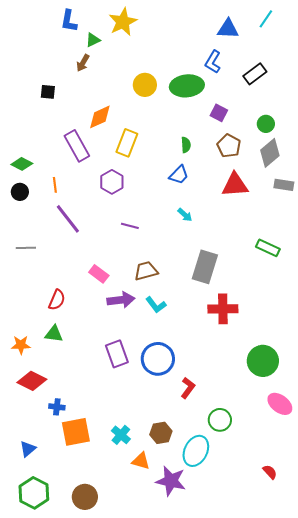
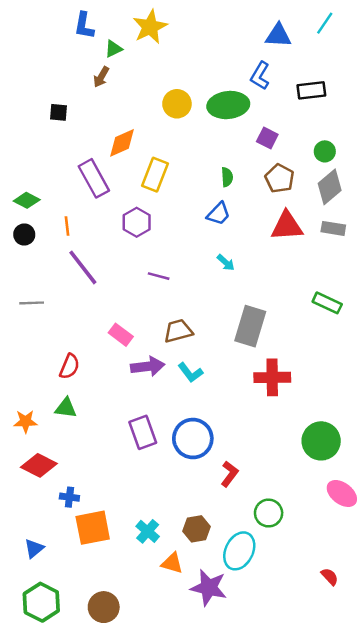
black rectangle: (255, 74) -> (311, 90), turned 30
gray rectangle: (284, 185) -> (333, 228), moved

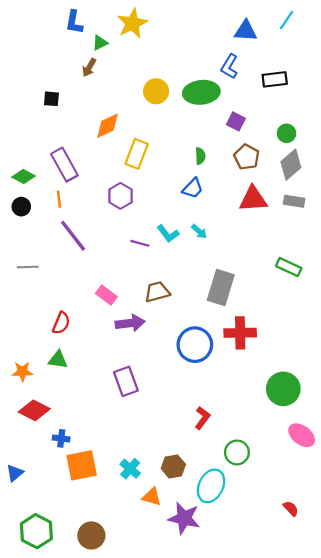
purple rectangle: (94, 178) -> (64, 165), moved
cyan L-shape: (190, 373) -> (168, 234), moved
blue circle: (193, 439) -> (195, 345), moved
blue triangle: (34, 548) -> (15, 473), moved

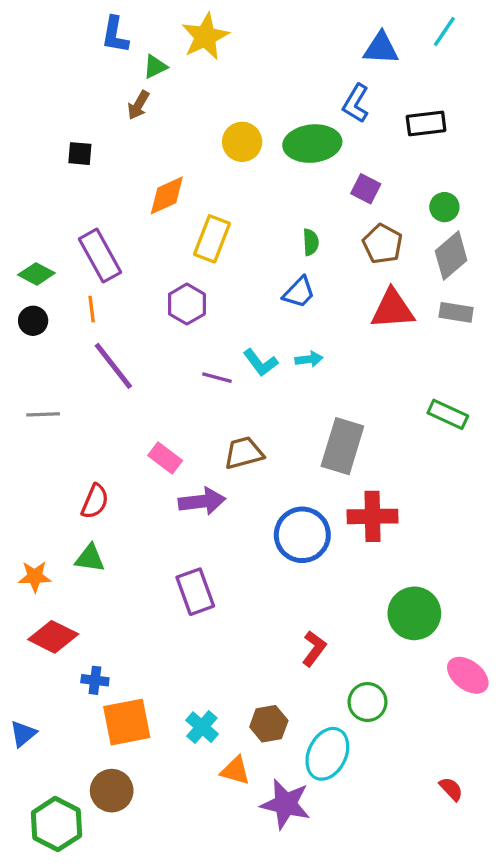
cyan arrow: (199, 231) -> (309, 359), turned -49
green circle: (283, 389) -> (414, 613), moved
brown circle: (91, 535) -> (112, 791), moved

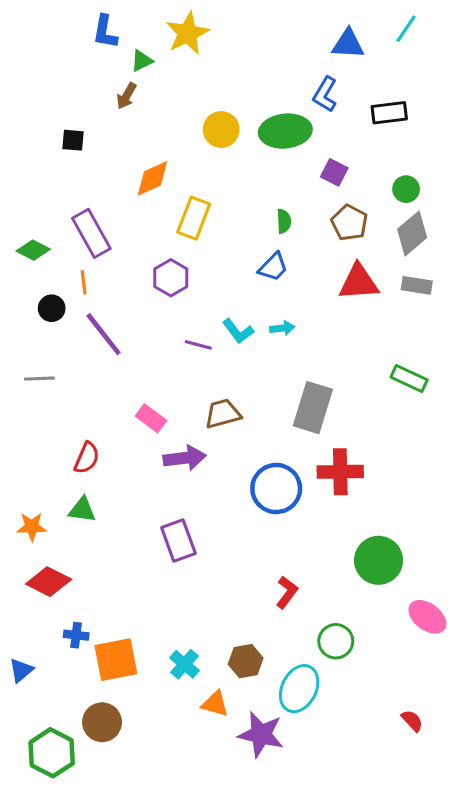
black circle: (33, 321) -> (52, 308), moved
blue cross: (95, 680) -> (76, 635), moved

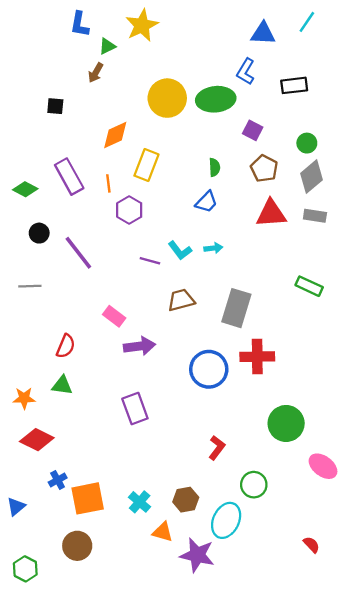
yellow circle: (221, 130) -> (167, 98), size x1.4
orange line: (84, 282) -> (108, 183), moved
brown trapezoid: (223, 414) -> (181, 300), moved
blue cross: (76, 635) -> (58, 480), turned -36
green hexagon: (52, 753) -> (25, 569), moved, size x0.7

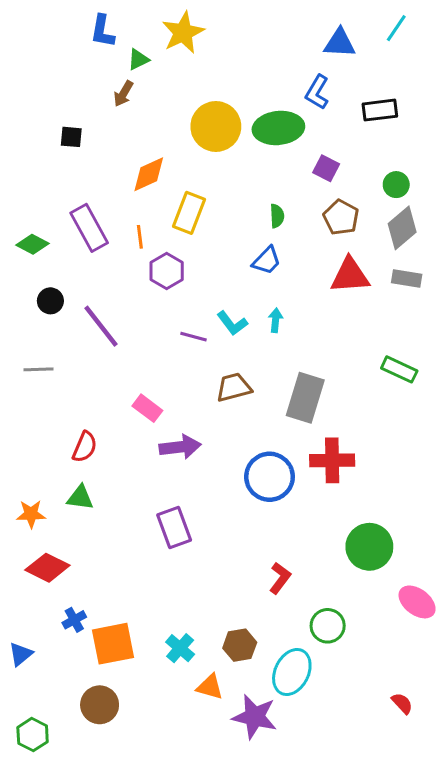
cyan arrow: (213, 248) -> (275, 320), turned -78

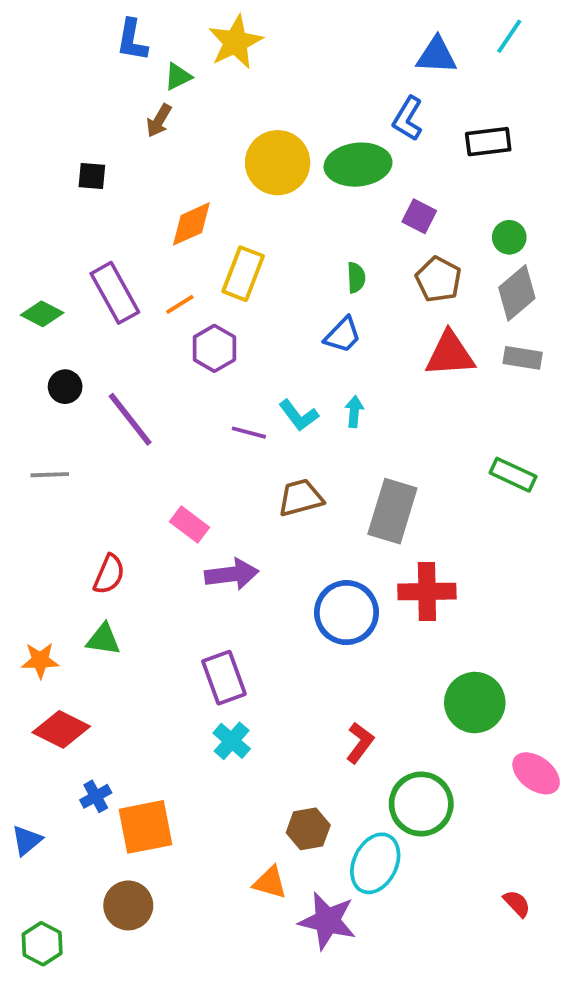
orange line: (140, 237) -> (180, 304), turned 65
green circle: (328, 626) -> (421, 804), size x1.4
cyan cross: (180, 648) -> (232, 741), moved

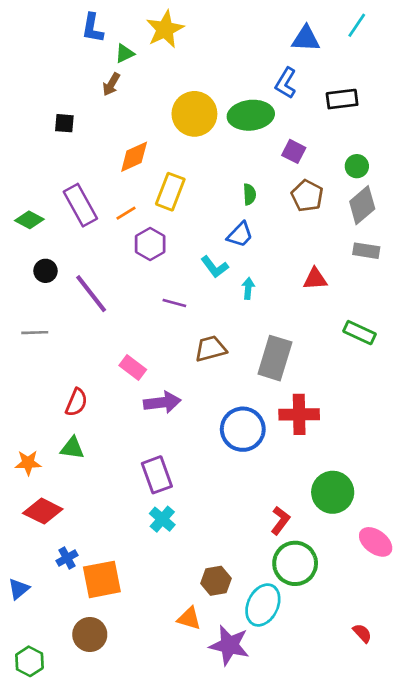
red triangle: (450, 354) -> (315, 279), moved, size x0.7
cyan L-shape: (299, 415) -> (215, 267), moved
red L-shape: (360, 743) -> (280, 520), moved

